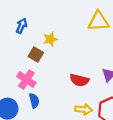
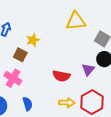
blue semicircle: (34, 101) -> (28, 104), moved

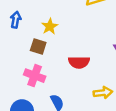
red semicircle: (61, 76) -> (79, 62), moved

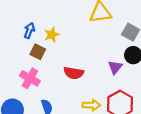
blue arrow: (16, 20) -> (29, 30), moved

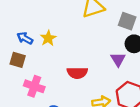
blue arrow: (29, 30) -> (25, 38), turned -70
brown square: (38, 52) -> (18, 60), moved

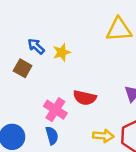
pink cross: (34, 86) -> (55, 110), moved

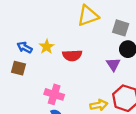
red semicircle: (85, 98) -> (72, 55), moved

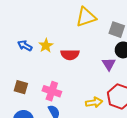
brown square: (18, 68) -> (21, 87), moved

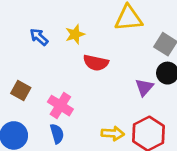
yellow star: (46, 46) -> (75, 34), moved

